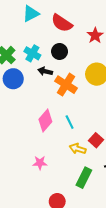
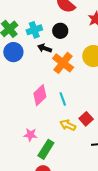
cyan cross: (32, 53) -> (34, 30), turned 35
green rectangle: (84, 178) -> (46, 149), moved

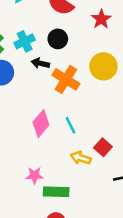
green rectangle: (46, 149) -> (56, 192), turned 66

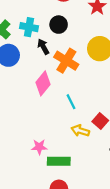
cyan cross: (25, 41) -> (29, 27), turned 36
black arrow: (40, 63) -> (43, 47), turned 49
pink diamond: (41, 124) -> (43, 83), moved

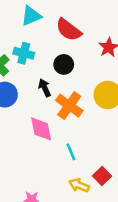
cyan cross: (29, 27) -> (24, 53), moved
pink diamond: (43, 83) -> (41, 129), turned -55

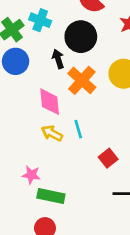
black circle: (64, 64) -> (81, 37), size x1.5
yellow arrow: (79, 185) -> (52, 133), moved

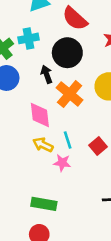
cyan cross: (40, 20) -> (29, 38), turned -30
red square: (108, 158) -> (98, 146), moved
pink star: (31, 175) -> (62, 163), moved

